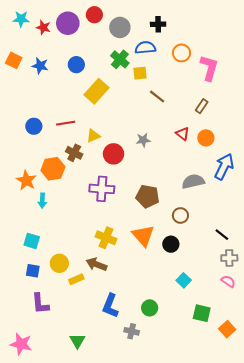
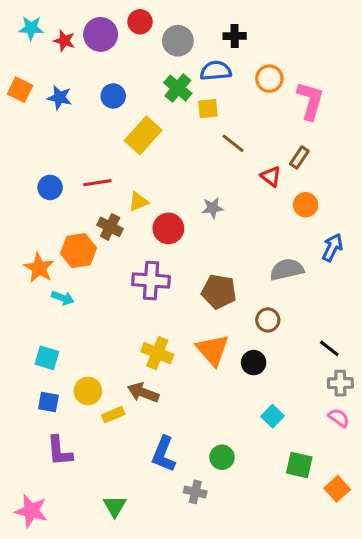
red triangle: (183, 134) -> (271, 176), moved
blue arrow: (224, 167) -> (332, 247), size x0.7
cyan arrow: (42, 201) -> (63, 298), turned -72

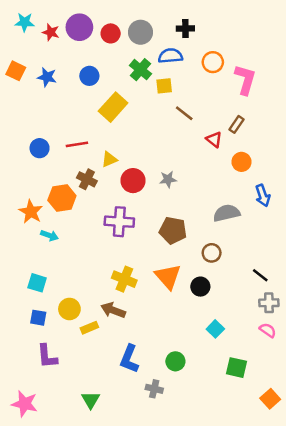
red circle: (140, 22) -> (111, 33), moved
gray star: (213, 208) -> (168, 179), moved
blue arrow: (332, 247) -> (263, 196), turned 135
orange square: (337, 489) -> (270, 399), moved

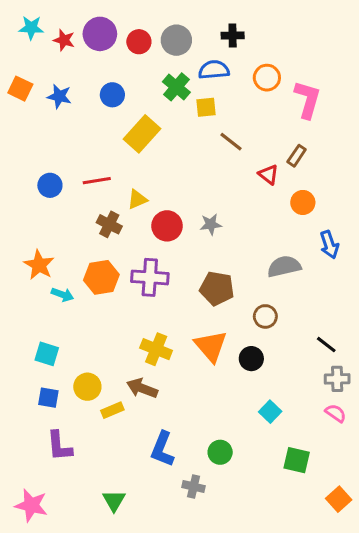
orange hexagon: (62, 198) -> (101, 277), moved

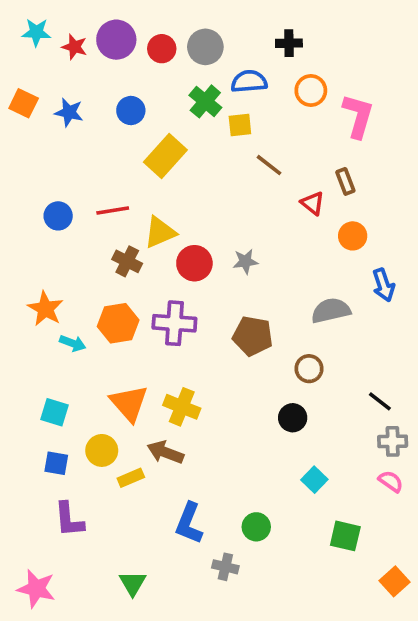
black cross: (233, 35) -> (289, 43), moved
brown rectangle: (297, 156) -> (345, 181), turned -55
yellow triangle: (137, 199) -> (160, 232), size x1.4
orange triangle: (211, 346) -> (129, 403), moved

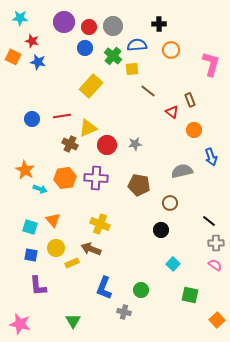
red star: (74, 47) -> (32, 41), moved
blue circle: (131, 111) -> (85, 48), moved
pink L-shape: (358, 116) -> (211, 64), moved
orange triangle: (129, 403) -> (53, 220), moved, size x0.7

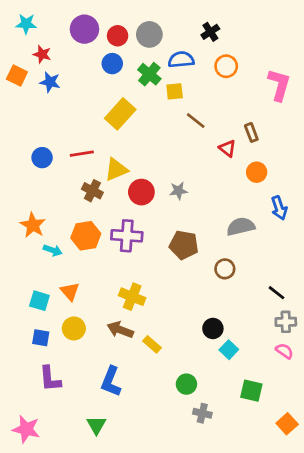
black cross: (159, 24) -> (210, 32), turned -32
black circle: (161, 230) -> (213, 328), moved
yellow rectangle: (72, 263) -> (152, 344), moved, turned 64
blue L-shape: (104, 288) -> (111, 381), moved
gray cross: (124, 312) -> (202, 413), moved

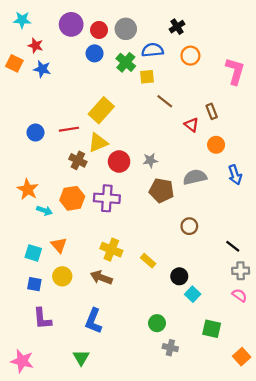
yellow rectangle: (120, 114) -> (101, 110), moved
gray semicircle: (241, 226) -> (195, 177), moved
brown pentagon: (184, 245) -> (161, 190), moved
yellow rectangle: (152, 344) -> (148, 261), moved

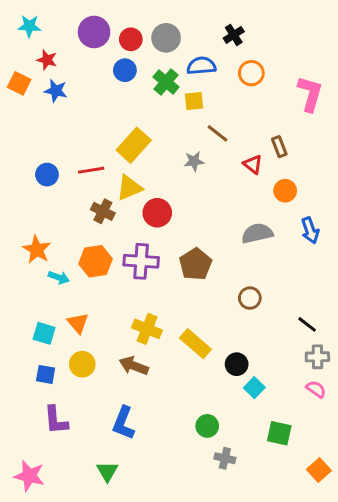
gray star: (150, 160) -> (194, 161), moved
brown pentagon: (161, 190) -> (195, 264), moved, turned 30
yellow rectangle: (148, 261) -> (195, 344), size x1.5

